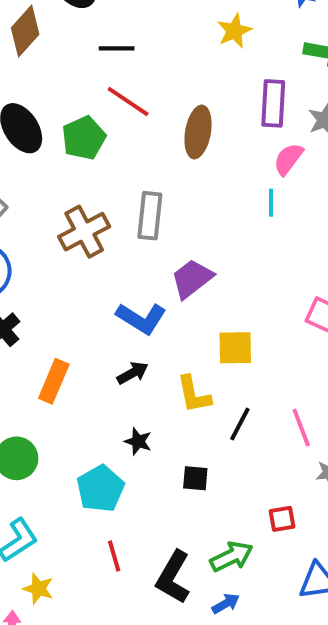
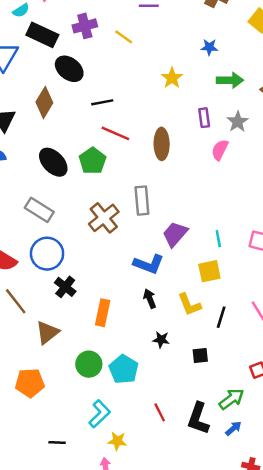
purple rectangle: (273, 103) -> (204, 118), size x0.7
cyan line: (271, 203) -> (218, 239), moved
black arrow: (133, 373) -> (150, 299), turned -72
cyan pentagon: (100, 489) -> (124, 369), moved

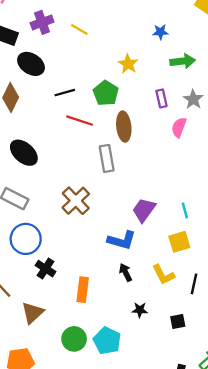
green pentagon: (93, 161) -> (106, 93), moved
gray rectangle: (142, 201) -> (107, 158), moved

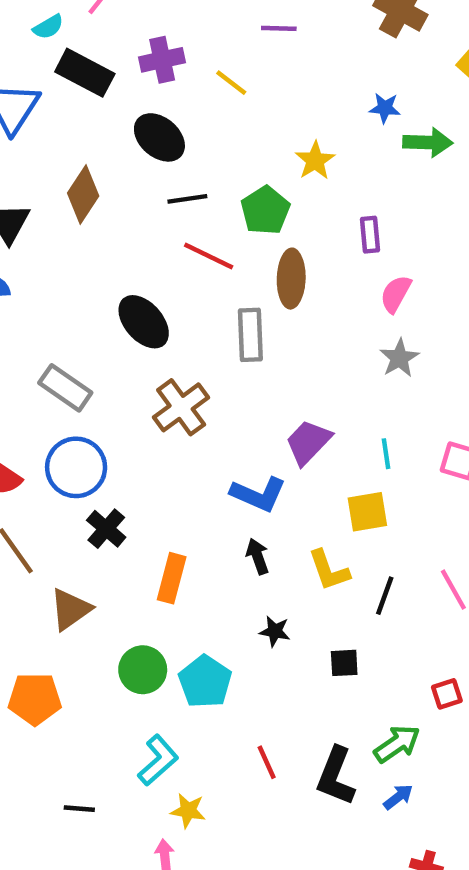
green arrow: (183, 61) -> (428, 142), moved
black ellipse: (31, 64) -> (159, 137), moved
gray star: (193, 99) -> (399, 358), moved
black ellipse: (24, 153) -> (144, 322), moved

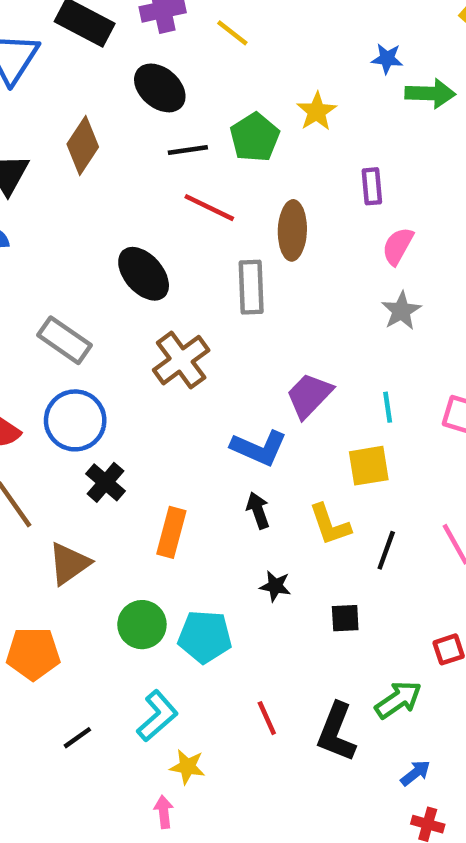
green pentagon: (265, 210) -> (255, 137), moved
cyan pentagon: (205, 682) -> (205, 637), turned -30
blue arrow: (398, 797) -> (415, 773), moved
black line: (79, 809) -> (77, 738), moved, turned -40

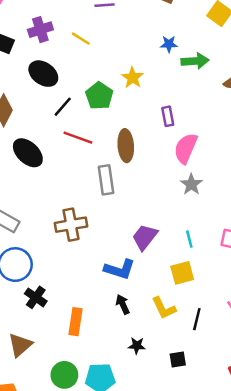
black line: (188, 150) -> (63, 107), turned -35
pink semicircle: (398, 246) -> (186, 148), size x1.4
black ellipse: (144, 274) -> (28, 153), moved
brown cross: (181, 360) -> (71, 225), turned 32

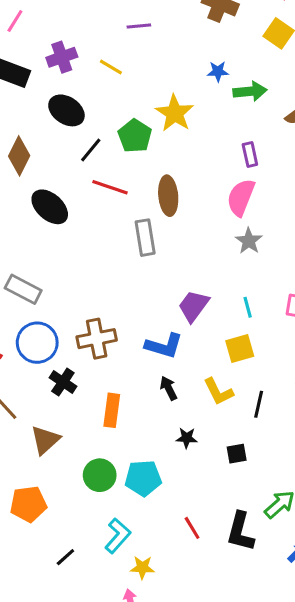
yellow star: (132, 78) -> (175, 113), size x1.4
purple rectangle: (168, 116) -> (250, 154), moved
brown cross: (71, 225) -> (97, 339), moved

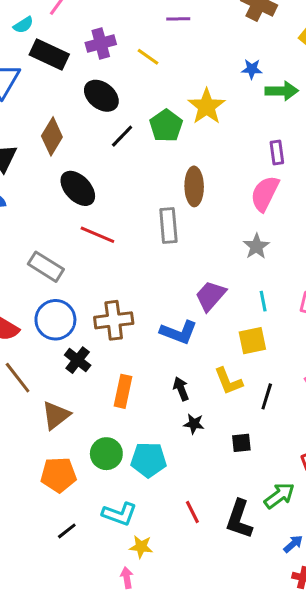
red line: (110, 187) -> (97, 235), moved
gray star: (249, 241) -> (256, 246), moved
black arrow: (169, 388) -> (181, 389), moved
orange pentagon: (28, 504) -> (59, 475), moved
cyan L-shape: (118, 536) -> (119, 514), turned 64

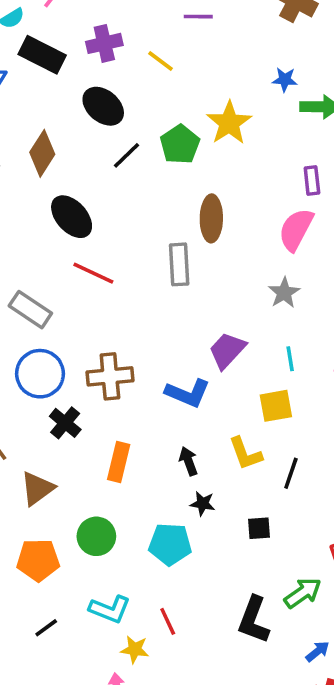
cyan pentagon: (149, 460) -> (170, 544), moved
red line: (192, 512) -> (168, 621), moved

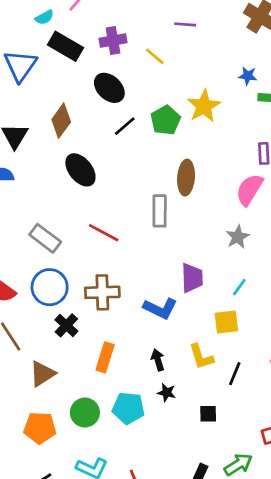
red line: (93, 273) -> (104, 233), moved
purple trapezoid: (227, 350) -> (192, 278), turned 132
cyan line: (290, 359) -> (239, 287), turned 42
cyan pentagon: (170, 544) -> (128, 408), moved

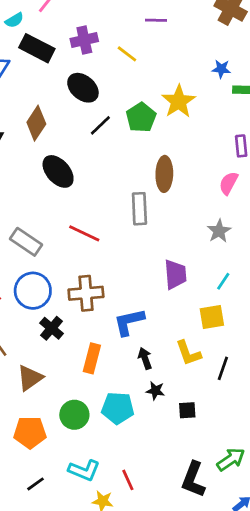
pink semicircle: (249, 190) -> (229, 183), size x0.7
blue L-shape: (160, 308) -> (129, 322), moved, turned 144
black square: (208, 414) -> (187, 410), moved

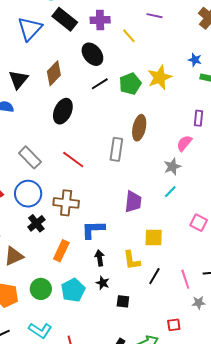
black ellipse: (58, 171) -> (63, 111), turned 55
gray star: (219, 231) -> (172, 167), moved
cyan line: (223, 281) -> (170, 192), moved
cyan pentagon: (118, 408) -> (73, 290), turned 30

